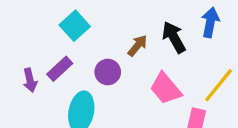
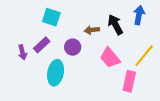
cyan square: (75, 26) -> (51, 17), turned -30
brown arrow: (137, 46) -> (92, 30), turned -136

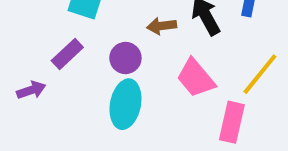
purple arrow: (22, 52) -> (31, 90), moved, turned -96
cyan ellipse: (56, 73) -> (125, 104), moved

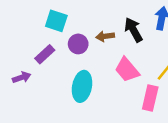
purple circle: (125, 58) -> (78, 44), moved

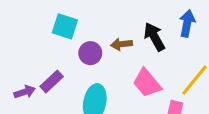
purple rectangle: (45, 54) -> (52, 81), moved

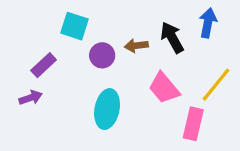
purple rectangle: (52, 81) -> (44, 65), moved

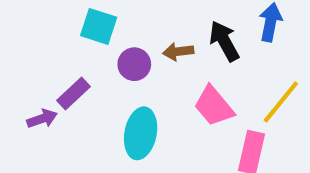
purple rectangle: (44, 65) -> (74, 94), moved

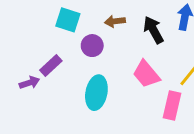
brown arrow: (178, 52) -> (115, 21), moved

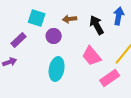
purple rectangle: (51, 66) -> (19, 40), moved
pink rectangle: (172, 105) -> (110, 78), turned 42

